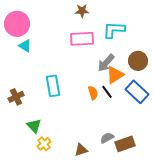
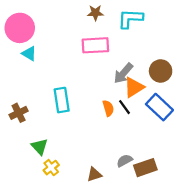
cyan L-shape: (114, 30) -> (130, 19), moved

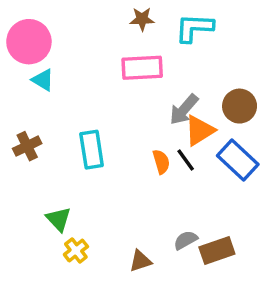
brown cross: (19, 113) -> (27, 146), moved

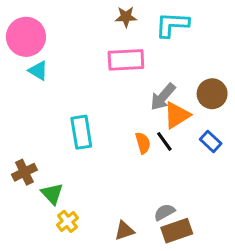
brown cross: (27, 146) -> (24, 172), moved
blue rectangle: (238, 160) -> (211, 141), size x0.6
brown rectangle: (217, 251) -> (177, 231), moved

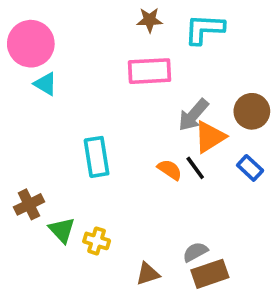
orange semicircle: (143, 143) -> (170, 170), turned -40
yellow cross: (68, 221) -> (97, 241), moved, turned -35

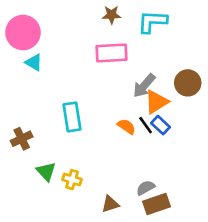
blue rectangle: (250, 168) -> (161, 125), moved
brown cross: (29, 204) -> (22, 139), moved

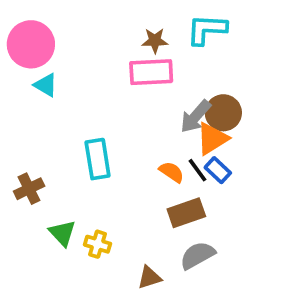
brown star: (111, 15) -> (155, 41), moved
brown circle: (188, 83) -> (223, 113), moved
gray semicircle: (146, 188) -> (197, 255), size x1.4
brown rectangle: (156, 204) -> (186, 213), moved

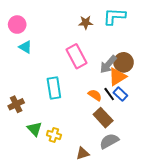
pink circle: (31, 44) -> (17, 25), size x0.7
pink rectangle: (151, 72) -> (76, 56), moved, turned 65
brown rectangle: (186, 213) -> (103, 118), turned 66

